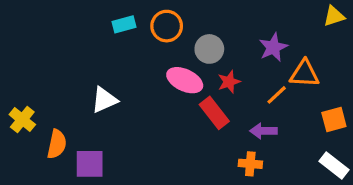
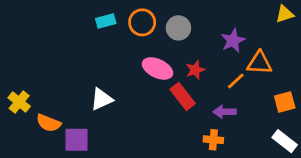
gray circle: (209, 49) -> (178, 28), moved
white triangle: (104, 100) -> (102, 99), moved
orange semicircle: (57, 144) -> (48, 123), turned 100

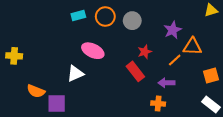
pink ellipse: (157, 68) -> (93, 51), moved
yellow cross: (19, 102) -> (14, 56), moved, turned -35

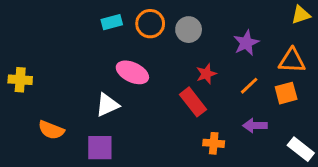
orange triangle: (192, 47) -> (292, 61), moved
orange square: (211, 76) -> (286, 93), moved
purple arrow: (166, 83) -> (255, 126), moved
purple square: (57, 104) -> (100, 148), moved
orange cross: (158, 104) -> (214, 143), moved

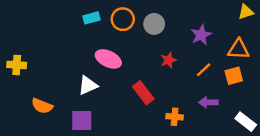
red rectangle: (193, 102) -> (143, 93), moved

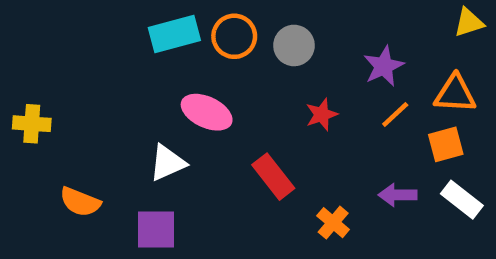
cyan rectangle: (91, 18) -> (174, 34), size x1.5
orange line: (204, 70) -> (395, 114), moved
orange cross: (175, 117) -> (333, 223), turned 35
white rectangle: (246, 122) -> (462, 200), moved

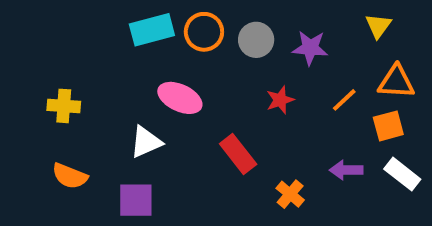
yellow triangle: (469, 22) -> (378, 26), moved, turned -36
purple star: (384, 66) -> (310, 48), moved, turned 30
yellow cross: (32, 124) -> (64, 106), moved

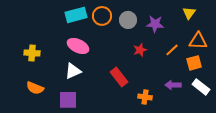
pink ellipse: (180, 98) -> (78, 46), moved
orange cross: (290, 194) -> (145, 97), turned -32

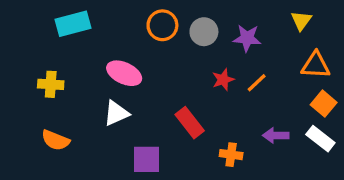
cyan rectangle: (76, 15) -> (73, 24), moved
orange line: (172, 50) -> (257, 83), moved
orange square: (194, 63) -> (324, 104), moved, turned -35
purple square: (68, 100) -> (146, 159), moved

